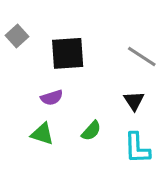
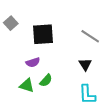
green semicircle: (91, 131) -> (46, 80), moved

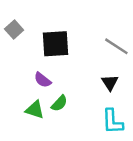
purple semicircle: (33, 62) -> (43, 80), turned 56

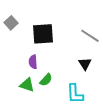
purple semicircle: (43, 80) -> (33, 62), turned 48
cyan L-shape: (112, 121) -> (75, 94), moved

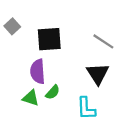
purple semicircle: (33, 62) -> (38, 71), size x1.5
black triangle: (85, 64) -> (98, 74), size x1.5

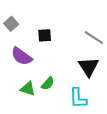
black square: (49, 39) -> (45, 35), size x0.6
purple semicircle: (38, 71) -> (22, 56), moved, turned -50

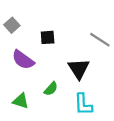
black triangle: (89, 67) -> (79, 69), moved
green triangle: (28, 89) -> (21, 101), moved

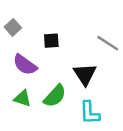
green semicircle: (51, 89) -> (55, 96), size x1.5
green triangle: (21, 101) -> (22, 98), moved

